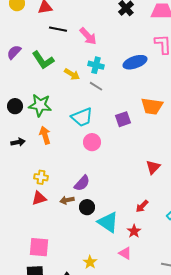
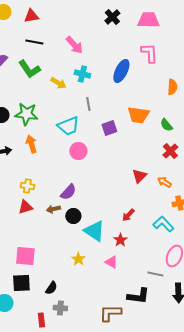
black line: (58, 29) -> (34, 42), moved
blue ellipse: (135, 62) -> (121, 71), turned -45
gray line: (96, 86) -> (88, 104), moved, turned 48
yellow star: (90, 262) -> (78, 259), moved

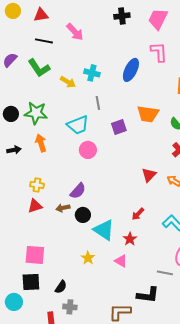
black cross: (112, 17) -> (122, 16), turned 35
pink trapezoid: (148, 20) -> (158, 19), turned -65
pink arrow: (74, 45) -> (75, 32), moved

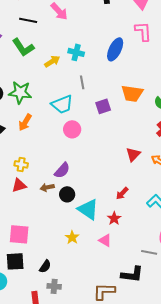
yellow arrow: (68, 82) -> (52, 61), turned -63
orange arrow: (41, 143) -> (25, 122), turned -132

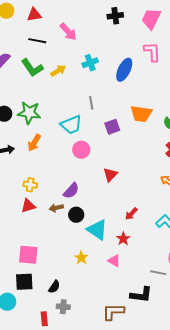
cyan cross: (76, 52) -> (90, 63), moved, turned -35
yellow arrow: (52, 61) -> (58, 71), moved
red triangle: (133, 154) -> (110, 175), moved

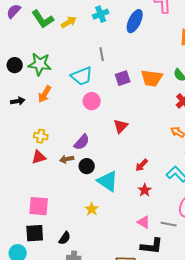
orange trapezoid: (141, 114) -> (152, 78), moved
red star: (123, 239) -> (145, 190), moved
pink triangle: (114, 261) -> (144, 222), moved

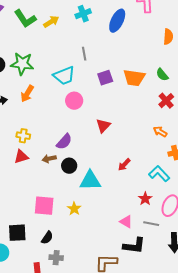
cyan triangle: (108, 181) -> (90, 181), turned -35
red star: (145, 190) -> (145, 199), moved
pink square: (39, 206) -> (44, 206), moved

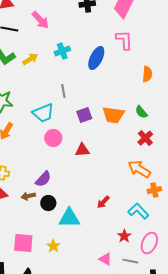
red triangle: (103, 126) -> (82, 150), moved, turned 42
orange arrow: (160, 132) -> (139, 169), size x1.6

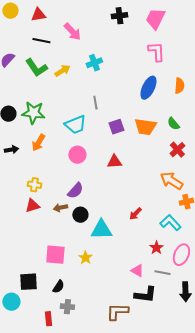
blue ellipse: (96, 58) -> (148, 88), moved
pink circle: (53, 138) -> (77, 155), moved

